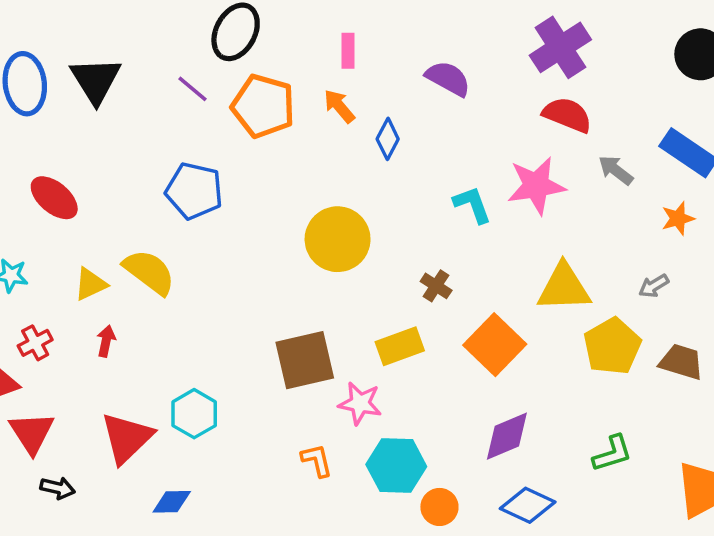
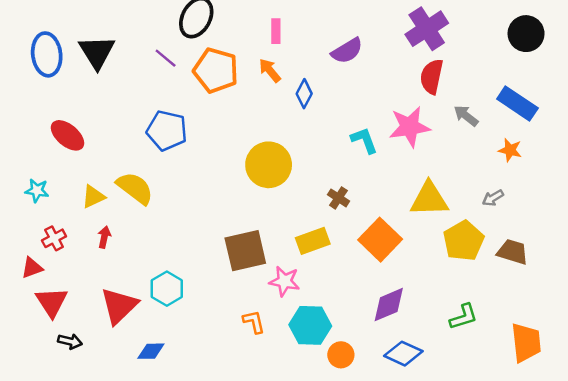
purple semicircle: (448, 78) -> (347, 51), turned 120
red semicircle: (567, 115) -> (432, 77), turned -100
orange star: (678, 218) -> (510, 150), turned 30

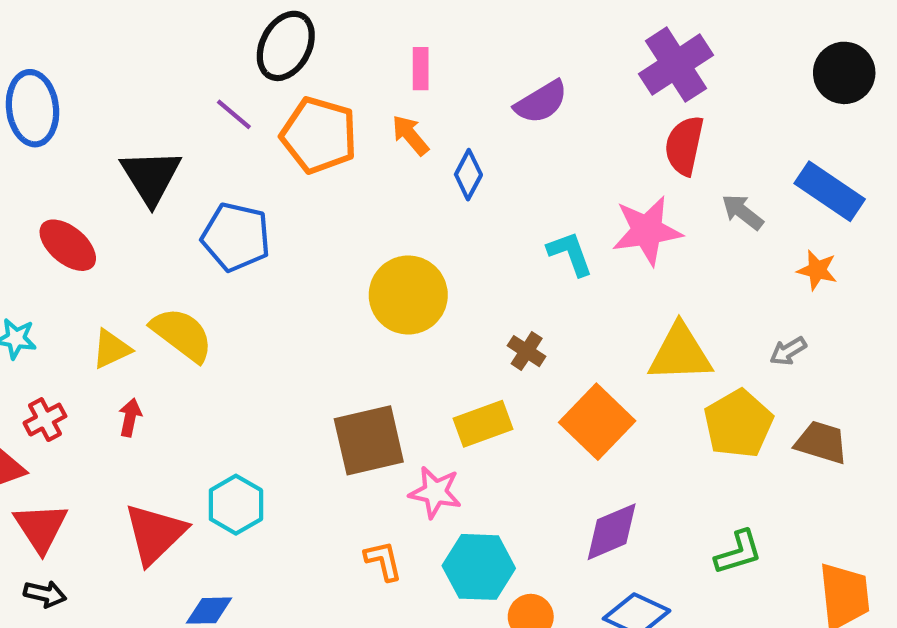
black triangle: (97, 52) -> (151, 177), moved
black arrow: (70, 341) -> (45, 594), moved

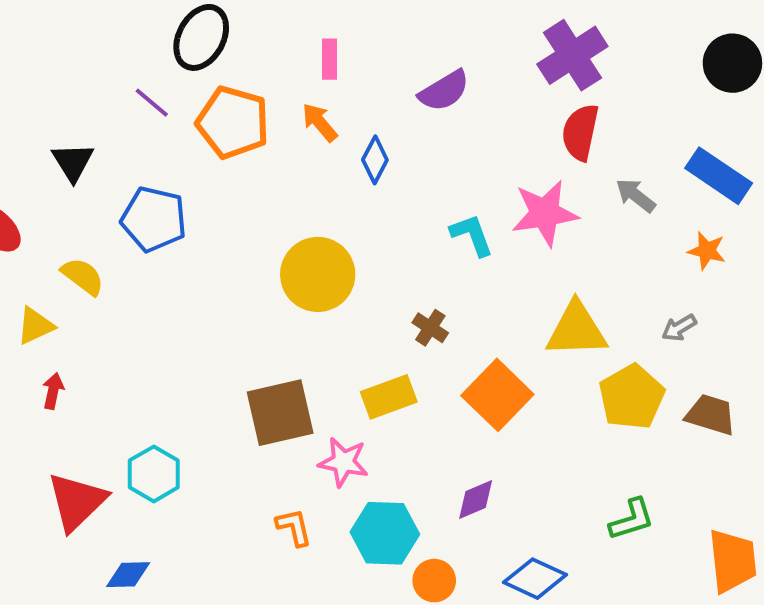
black triangle: (151, 177) -> (73, 162), size x0.7
yellow semicircle: (182, 334) -> (83, 276), moved, size x0.7
purple diamond: (612, 532) -> (476, 500), moved, size x0.7

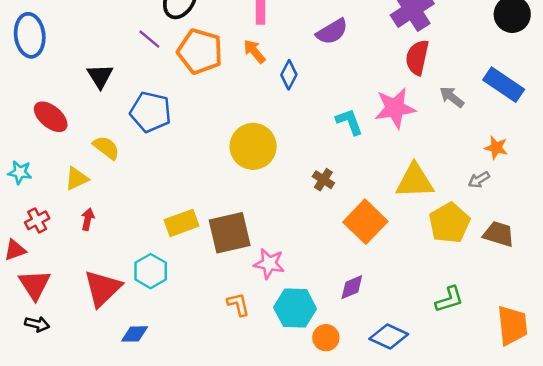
orange star: (707, 251) -> (496, 148), moved
yellow rectangle: (389, 397) -> (181, 223), moved

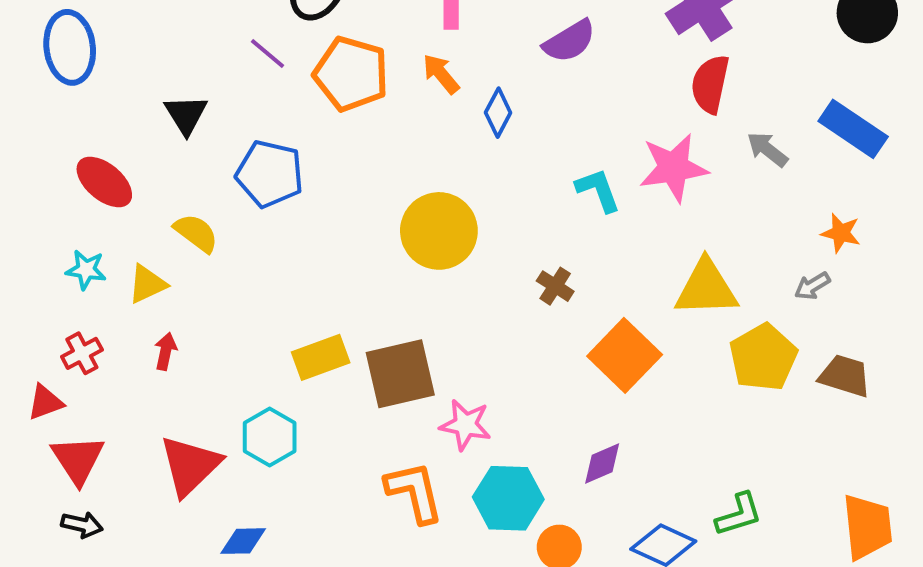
cyan star: (20, 172) -> (86, 270), moved
green L-shape: (449, 299) -> (739, 515), moved
orange L-shape: (238, 304) -> (414, 492), size x1.6

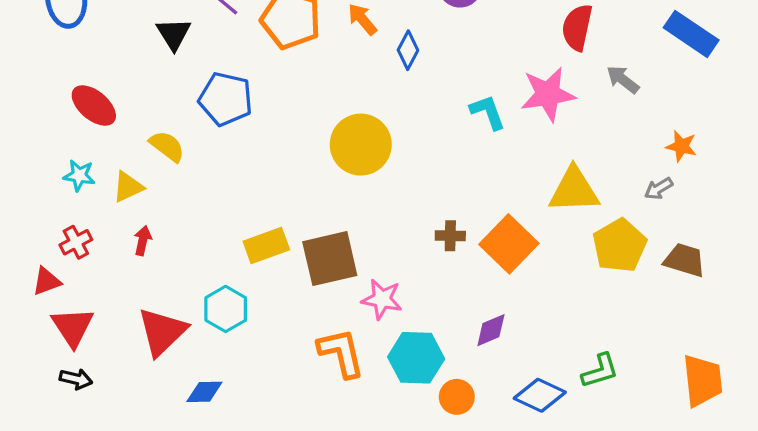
black triangle: (186, 115) -> (174, 34), moved
blue rectangle: (853, 129) -> (691, 34), moved
brown cross: (555, 286) -> (450, 236), moved, turned -32

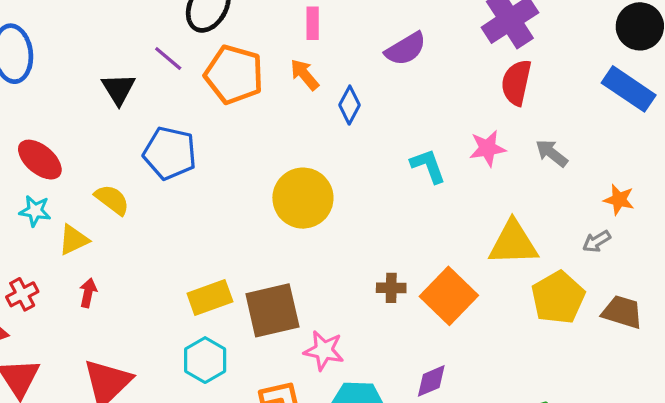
gray arrow: (623, 79) -> (552, 153), moved
pink star: (548, 94) -> (487, 148), size x0.7
cyan star: (79, 175) -> (35, 211), moved
cyan hexagon: (226, 309) -> (205, 360), moved

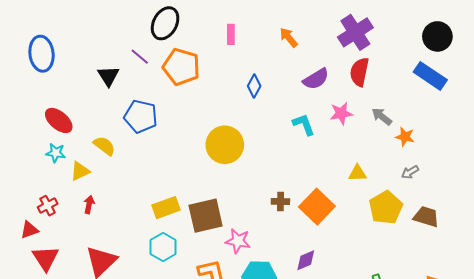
purple semicircle: (406, 49) -> (316, 79), moved
orange arrow: (305, 75) -> (289, 37), moved
orange star: (619, 200) -> (405, 137), moved
yellow triangle: (513, 243) -> (357, 173), size x0.6

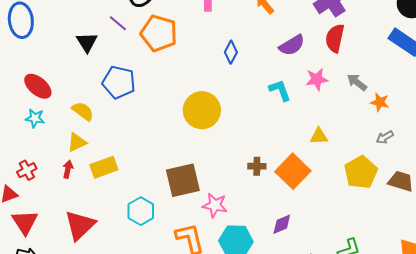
yellow triangle: (80, 171) -> (77, 142), moved
yellow triangle: (357, 173) -> (319, 136), moved
yellow rectangle: (166, 208) -> (104, 167), moved

